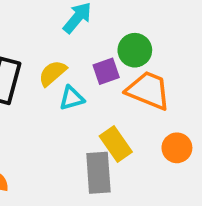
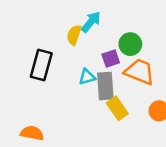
yellow semicircle: (53, 73) -> (74, 35), moved, turned -30
gray rectangle: (98, 173) -> (105, 86), moved

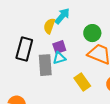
purple square: (111, 58) -> (59, 47), moved
gray rectangle: (105, 86) -> (45, 65), moved

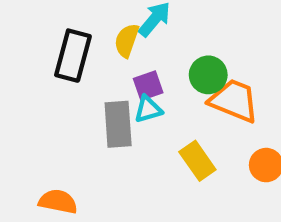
green circle: (92, 33) -> (208, 75), moved
black rectangle: (24, 49) -> (73, 56), moved

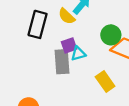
yellow semicircle: (127, 41) -> (67, 16), turned -66
purple square: (148, 86) -> (69, 45), moved

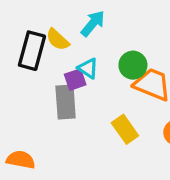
yellow semicircle: (67, 16) -> (58, 39), moved
cyan triangle: (78, 54) -> (88, 68), moved, turned 49

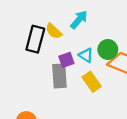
cyan triangle: (88, 68) -> (86, 55), moved
yellow rectangle: (125, 129) -> (92, 82), moved

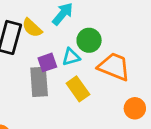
green circle: (108, 49) -> (89, 40), moved
cyan triangle: (86, 55) -> (71, 57), turned -49

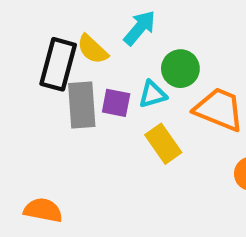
purple square: (47, 62) -> (116, 103), turned 30
gray rectangle: (39, 82) -> (82, 105), moved

